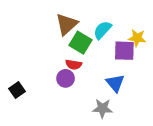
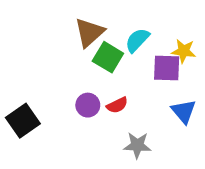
red semicircle: (74, 65) -> (117, 105), moved, turned -35
blue triangle: (115, 83) -> (184, 111), moved
black square: (17, 90) -> (23, 121), size x1.5

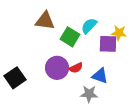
brown triangle: (89, 32) -> (45, 21), moved, turned 50
purple circle: (88, 105) -> (57, 68), size x1.5
blue triangle: (184, 111) -> (100, 76), moved, turned -30

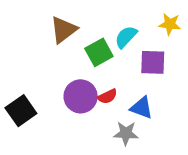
brown triangle: (45, 21) -> (64, 30), turned -45
yellow star: (119, 33) -> (170, 24), moved
green square: (70, 37) -> (99, 52), turned 30

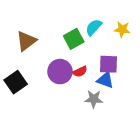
yellow star: (170, 24) -> (122, 29), moved
brown triangle: (64, 30) -> (26, 41), moved
purple square: (153, 62) -> (108, 64), moved

